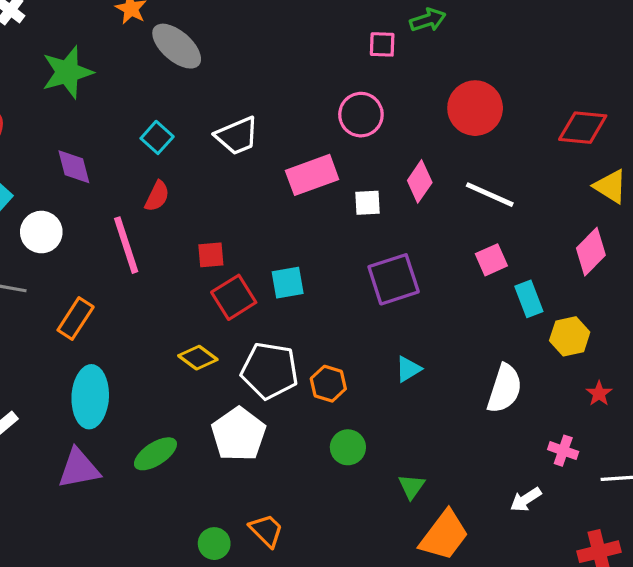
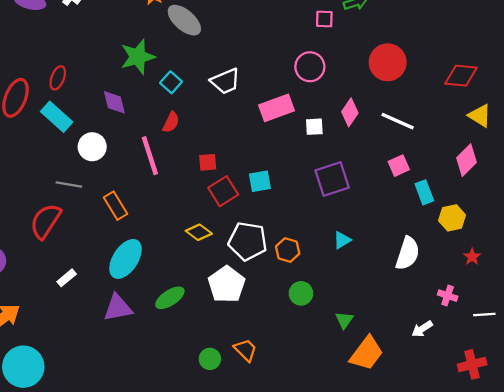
green star: (67, 72) -> (138, 57), moved
orange rectangle: (76, 318) -> (115, 206), turned -64
cyan ellipse: (90, 397) -> (125, 259), turned 30

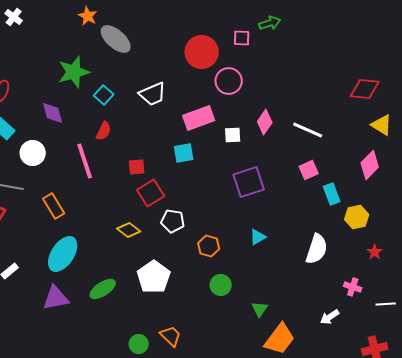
red circle: (388, 62) -> (202, 52), moved
cyan square: (260, 181) -> (184, 153), moved
white pentagon: (248, 241) -> (173, 221), moved, size x0.7

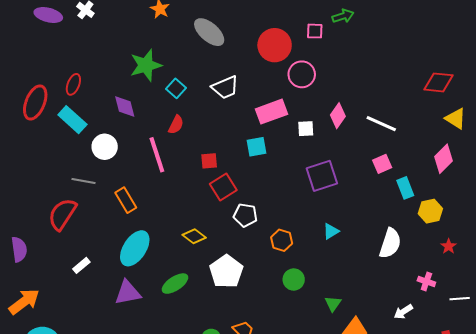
gray ellipse: (116, 39) -> (209, 32), moved
yellow diamond: (129, 230) -> (194, 236), moved

